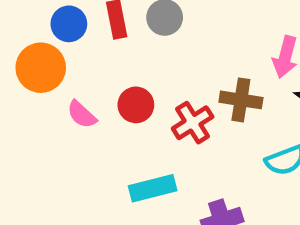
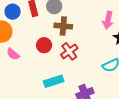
brown cross: (241, 100) -> (63, 26), moved
pink semicircle: (82, 114) -> (13, 54), moved

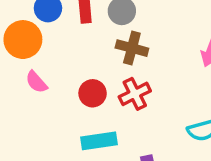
red circle: (44, 45) -> (93, 93), moved

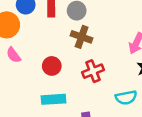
red cross: (135, 94) -> (93, 71), moved

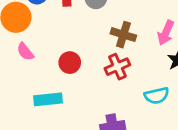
brown cross: (82, 37) -> (123, 35), moved
cyan rectangle: (54, 99) -> (48, 99), moved

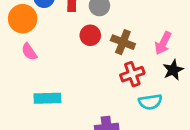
red circle: (70, 63) -> (90, 35), moved
red cross: (117, 67) -> (132, 74), moved

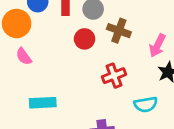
brown cross: (123, 42) -> (119, 31), moved
red cross: (132, 74) -> (114, 76), moved

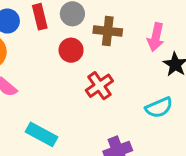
red cross: (114, 76) -> (99, 86), moved
cyan rectangle: (43, 103) -> (42, 134), turned 45

